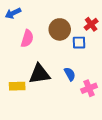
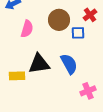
blue semicircle: (70, 74) -> (69, 64), size x1.5
pink cross: (89, 88) -> (88, 91), moved

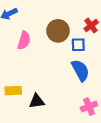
black triangle: (39, 64) -> (37, 101), moved, size x0.7
blue semicircle: (69, 64) -> (80, 70), moved

